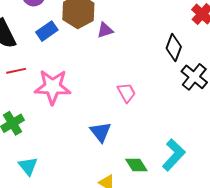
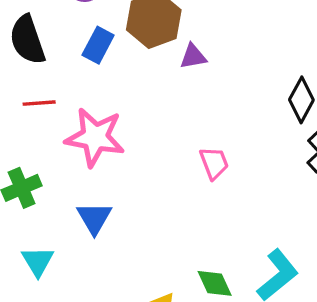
blue rectangle: (47, 31) -> (98, 45), turned -35
blue triangle: (101, 132) -> (94, 218), moved

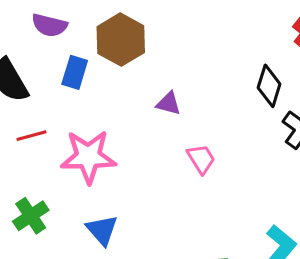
purple triangle: (193, 56) -> (168, 103), moved, turned 36

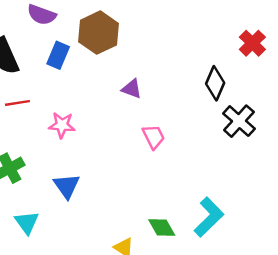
pink star: (88, 157) -> (62, 125), size x0.6

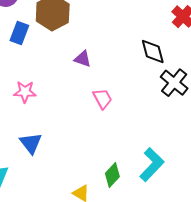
black diamond: (215, 83) -> (153, 52), turned -36
green diamond: (162, 228) -> (112, 175), turned 75

